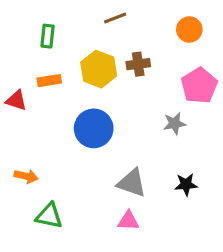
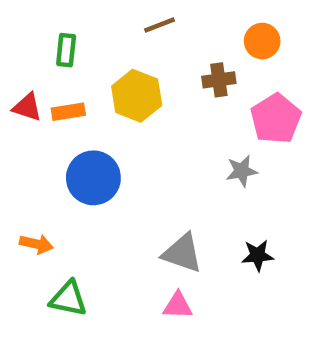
brown cross: (138, 64) -> (219, 80), moved
red triangle: (16, 100) -> (27, 107), moved
blue circle: (94, 128) -> (93, 178), moved

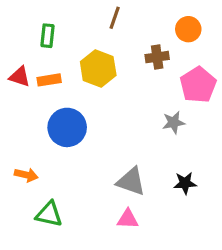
brown line: (160, 25) -> (115, 18), turned -50

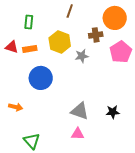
orange circle: (188, 29) -> (115, 18), size x1.5
gray star: (174, 122) -> (82, 56), moved
green triangle: (49, 214) -> (32, 141), moved, turned 36

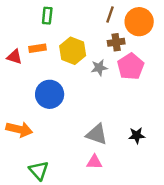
brown line: (70, 11) -> (110, 14), moved
green rectangle: (29, 22) -> (47, 16), moved
orange rectangle: (30, 49) -> (37, 48), moved
pink pentagon: (121, 52) -> (131, 66), moved
orange arrow: (16, 107) -> (19, 129), size x1.5

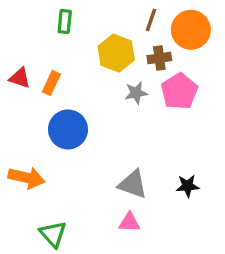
orange rectangle: (37, 48) -> (51, 83), moved, turned -56
yellow hexagon: (73, 51) -> (116, 53), moved

